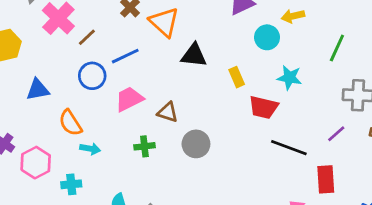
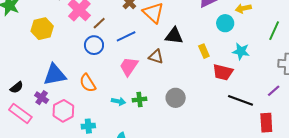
blue circle: (92, 76) -> (94, 45), moved
blue triangle: (38, 90) -> (55, 75), moved, size x1.4
pink trapezoid: (129, 99) -> (129, 66), turned -30
brown triangle: (168, 112) -> (156, 57), moved
cyan arrow: (90, 149) -> (119, 101), moved

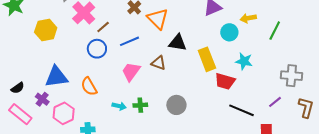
green line: (274, 31) -> (275, 31), moved
yellow rectangle: (204, 51) -> (207, 59), size x1.6

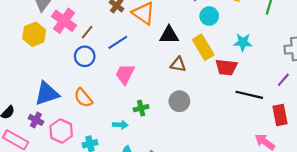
yellow hexagon: (46, 30) -> (34, 34), moved
cyan circle: (229, 32) -> (209, 16), moved
brown triangle: (159, 63) -> (178, 64), moved
cyan arrow: (119, 106) -> (120, 125), moved

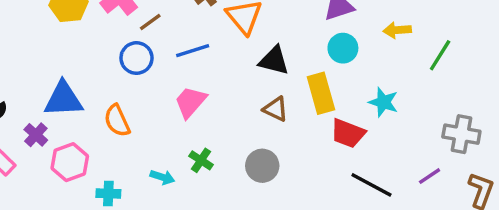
green cross: (141, 108) -> (201, 160), turned 32

